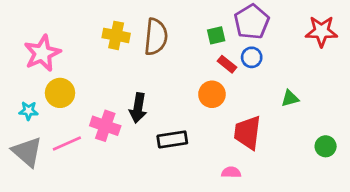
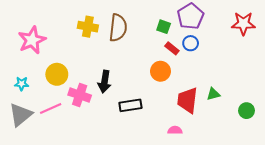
green square: (216, 35) -> (164, 27), turned 32
yellow circle: (60, 93) -> (57, 74), moved
green triangle: (290, 98) -> (213, 94), moved
gray triangle: (27, 152) -> (21, 115), turned 40

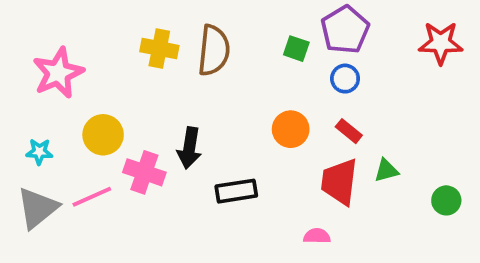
red rectangle: (172, 48) -> (349, 131), moved

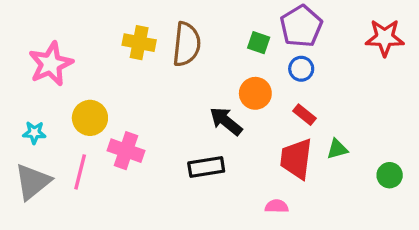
orange circle: (291, 129) -> (255, 93), moved
black arrow: (189, 148) -> (226, 121), moved, turned 120
pink line: (92, 197) -> (80, 172), turned -52

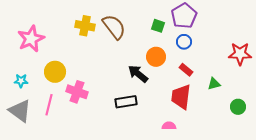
red star: (385, 38) -> (240, 54), moved
brown semicircle: (187, 44) -> (114, 27), turned -44
green triangle: (337, 149) -> (214, 84), moved
gray triangle: (33, 182) -> (20, 111), turned -45

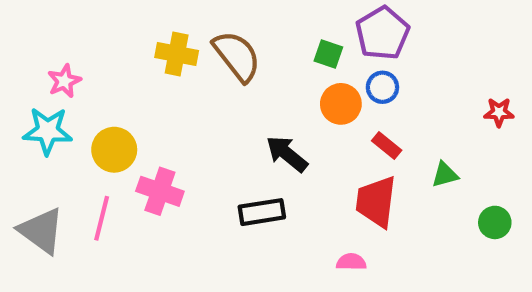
pink star: (31, 39) -> (64, 81), size x0.6
red star: (240, 54) -> (499, 112), size x0.6
orange circle: (156, 57) -> (341, 104), moved
cyan star: (21, 81) -> (48, 131), moved, size x1.6

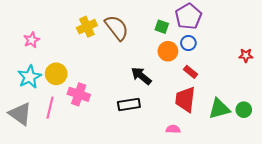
yellow cross: (177, 54) -> (87, 27), turned -36
cyan star: (48, 131) -> (29, 77), moved, turned -30
green triangle: (445, 175) -> (219, 109), moved, size x1.6

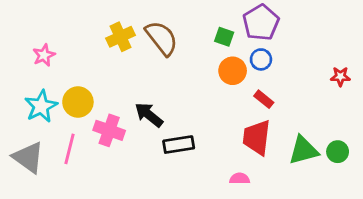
black arrow: (141, 76) -> (149, 115), moved

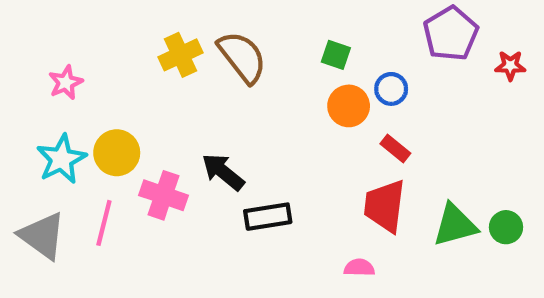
purple pentagon: (261, 23) -> (451, 34), moved
red star: (340, 76) -> (510, 66), moved

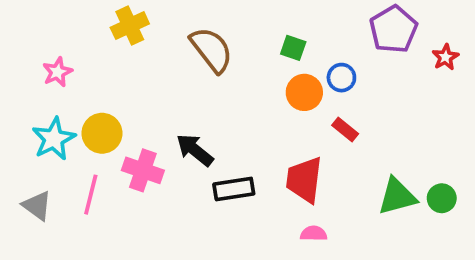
yellow cross: (181, 55) -> (130, 26), moved
red star: (510, 66) -> (445, 57), turned -30
red trapezoid: (385, 206) -> (304, 180), moved
gray triangle: (42, 236) -> (37, 206), size x0.7

